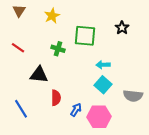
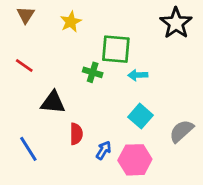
black star: (122, 28) -> (176, 23), moved, size x1.6
green cross: (58, 49) -> (93, 72), moved
cyan arrow: (103, 65) -> (138, 75), moved
gray semicircle: (133, 96) -> (181, 131), turned 132

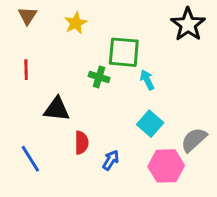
red line: (24, 66) -> (26, 70), turned 54
cyan arrow: (138, 75) -> (147, 80), turned 66
pink hexagon: (135, 160) -> (166, 166), moved

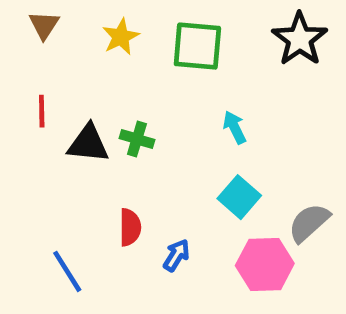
green square: (124, 52) -> (197, 46), moved
green cross: (99, 77) -> (137, 139), moved
black triangle: (57, 109) -> (88, 144), moved
blue line: (30, 159) -> (67, 271), moved

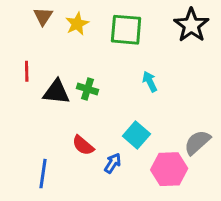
brown triangle: (44, 25) -> (43, 16), moved
cyan square: (239, 197) -> (136, 135), moved
red semicircle: (130, 227) -> (83, 145), turned 130
blue line: (67, 271) -> (43, 174), turned 40

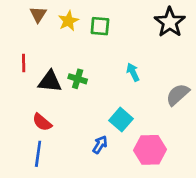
green square: (126, 30) -> (100, 26), moved, size x0.7
gray semicircle: (197, 142) -> (178, 95), moved
red semicircle: (83, 145) -> (42, 122), moved

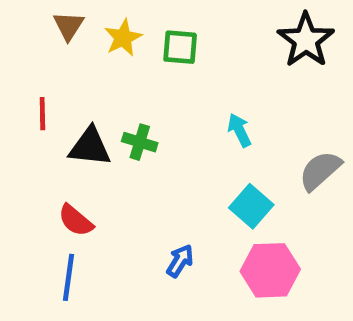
cyan square: (121, 120) -> (251, 206), moved

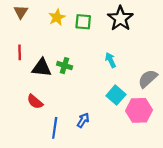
brown triangle: (69, 26) -> (21, 12), moved
black star: (306, 40) -> (120, 18), moved
pink hexagon: (270, 270) -> (139, 110), moved
blue line: (69, 277) -> (55, 128), moved

